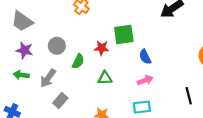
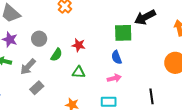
green square: (124, 35) -> (123, 33), moved

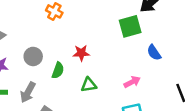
blue semicircle: (117, 57) -> (154, 53), moved

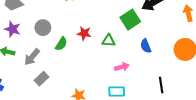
green square: (130, 26) -> (130, 20), turned -30
green triangle: (89, 85) -> (109, 41), moved

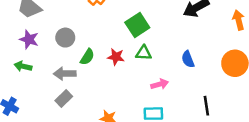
green square: (130, 20) -> (137, 25), moved
red star: (84, 33) -> (116, 57), moved
gray arrow: (32, 57) -> (65, 74), moved, turned 48

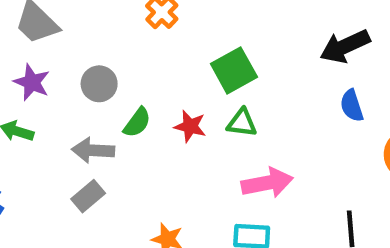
blue semicircle: (188, 59) -> (352, 106), moved
pink arrow: (160, 84) -> (267, 183), size x1.5

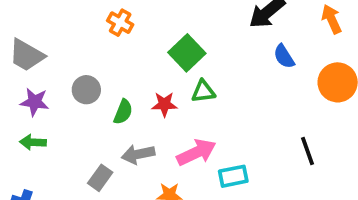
gray arrow: (93, 150) -> (138, 154), moved
pink arrow: (267, 183) -> (196, 152), moved

